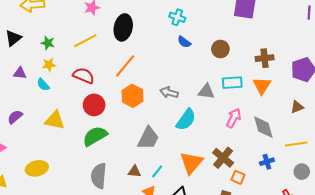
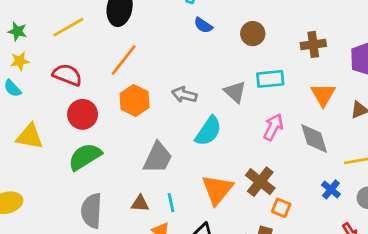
orange triangle: (262, 86) -> (323, 95), moved
gray triangle: (206, 91) -> (235, 92), turned 36
blue cross: (267, 162) -> (331, 189), moved, turned -32
cyan line: (157, 171) -> (171, 203), turned -48

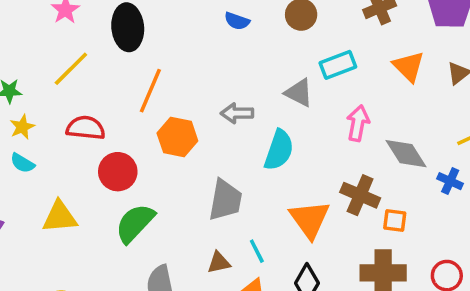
gray diamond: (314, 139) -> (406, 154), moved

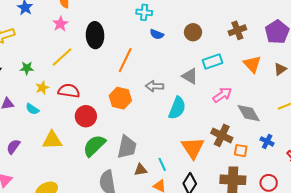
orange line: (150, 91) -> (125, 60), moved
pink arrow: (358, 123) -> (222, 95), turned 42
yellow star: (22, 127) -> (42, 88), moved
blue cross: (450, 181) -> (267, 141), moved
gray trapezoid: (225, 200) -> (127, 147), moved

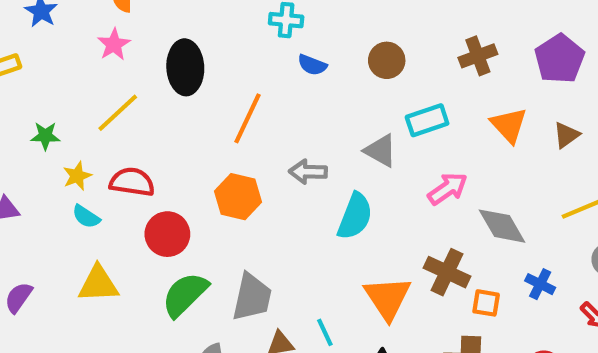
cyan semicircle: (32, 109) -> (86, 217), moved

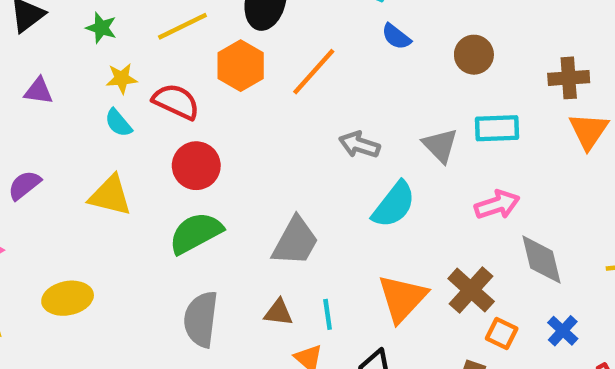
orange triangle: (509, 125) -> (589, 131), moved
orange hexagon: (238, 197) -> (241, 66), moved
gray trapezoid: (252, 297) -> (295, 241), moved

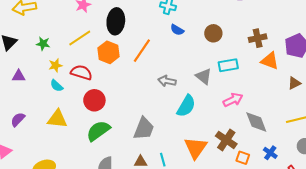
orange triangle: (589, 131) -> (270, 61), turned -36

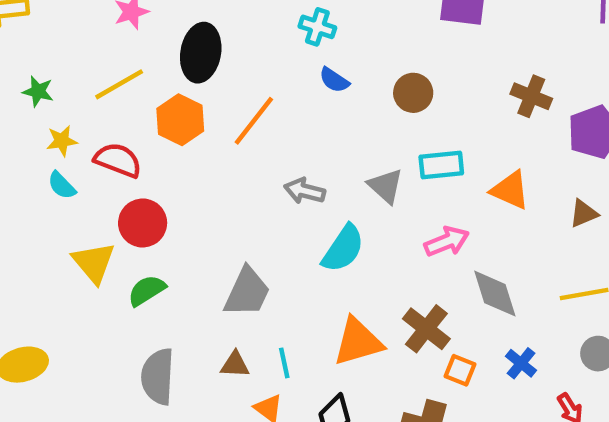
brown cross: (258, 38) -> (531, 96), moved, turned 30
orange triangle: (270, 61) -> (510, 190), moved
yellow triangle: (57, 119) -> (94, 263), moved, turned 40
green semicircle: (98, 131) -> (147, 290), size x0.7
orange triangle: (196, 148) -> (358, 342), turned 35

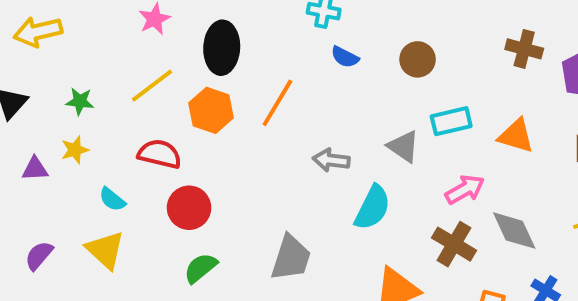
yellow star: (62, 141) -> (75, 150), moved
cyan semicircle: (62, 185) -> (112, 199), moved
yellow triangle: (94, 263) -> (105, 250), moved
brown cross: (426, 329) -> (454, 244), moved

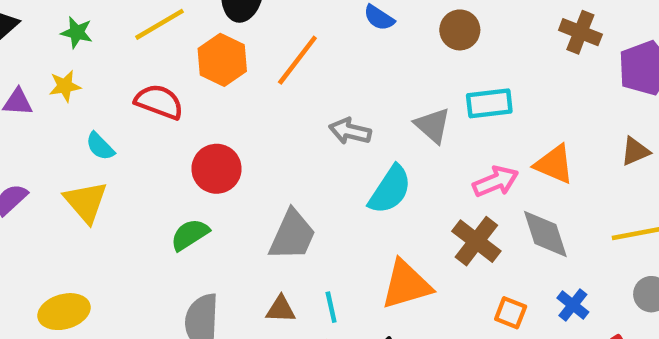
orange triangle: (516, 136) -> (554, 164), moved
red circle: (189, 208) -> (217, 169), moved

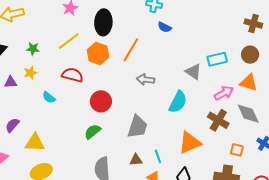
brown circle: (460, 30) -> (250, 55), moved
gray arrow: (350, 131) -> (146, 80), moved
yellow triangle: (86, 202) -> (35, 143), moved, turned -40

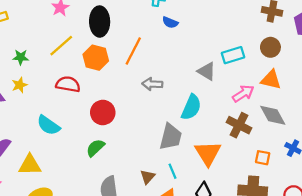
cyan semicircle: (49, 97) -> (48, 125), moved, size x1.5
gray trapezoid: (137, 127) -> (171, 137), moved
orange triangle: (190, 143) -> (208, 153), turned -35
brown triangle: (136, 160) -> (148, 177), turned -40

